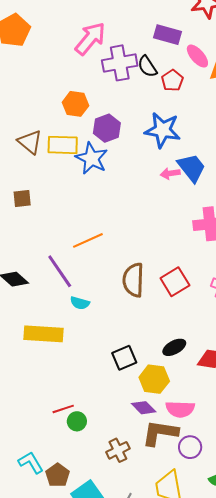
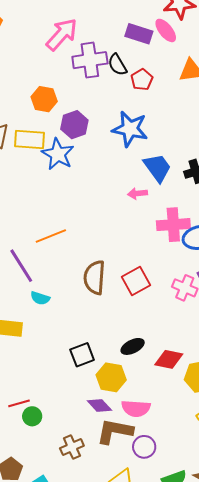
pink ellipse: (197, 56) -> (166, 30), moved
pink arrow: (170, 173) -> (138, 193), moved

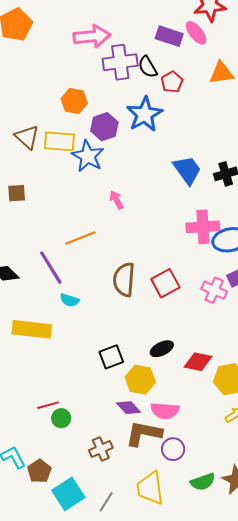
pink arrow: (62, 34) -> (92, 36), turned 42
blue star: (130, 129) -> (145, 114), moved, turned 30
pink arrow: (138, 193) -> (116, 200), moved, turned 66

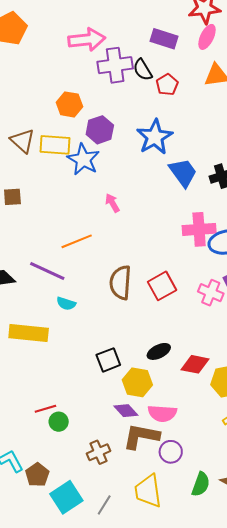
pink ellipse: (196, 33) -> (207, 37), moved, turned 65
blue star: (145, 114) -> (155, 137), moved
purple line: (51, 268) -> (47, 271), turned -33
green semicircle: (203, 482) -> (201, 484), turned -50

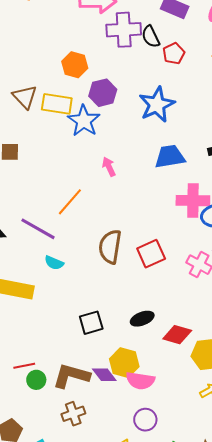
blue trapezoid: (183, 173) -> (170, 157), moved, turned -68
orange line: (77, 241) -> (70, 202), turned -32
yellow hexagon: (137, 382) -> (124, 363), moved
brown L-shape: (141, 436) -> (71, 376), moved

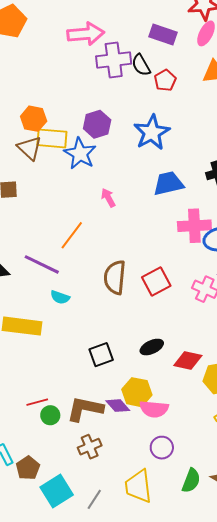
orange hexagon: (75, 65) -> (34, 119), moved
brown triangle: (25, 97) -> (30, 148), moved

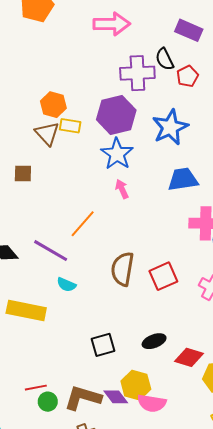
purple cross: (114, 60) -> (137, 73), moved
purple hexagon: (97, 124) -> (116, 115), size x1.4
yellow rectangle: (52, 138) -> (70, 126), size x0.7
blue star: (80, 154) -> (117, 154), moved

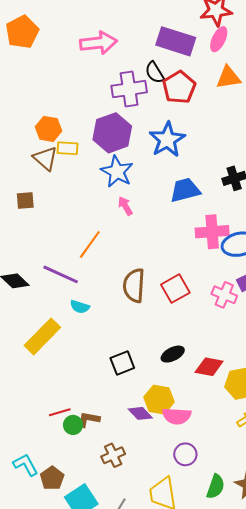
purple rectangle: (189, 30) -> (176, 41), size x1.4
red pentagon: (187, 76) -> (179, 87), size x1.5
yellow rectangle: (26, 310) -> (42, 336), turned -51
brown L-shape: (83, 398) -> (89, 419), moved, size x0.6

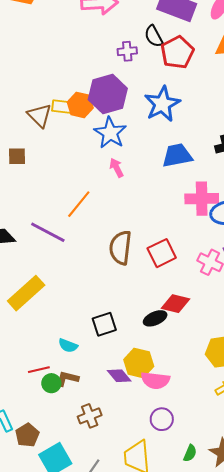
purple cross: (129, 89) -> (127, 51), size x0.6
orange hexagon: (49, 129) -> (80, 105), moved
cyan semicircle: (80, 307) -> (68, 346), moved
red diamond: (209, 367) -> (176, 304), moved
green semicircle: (216, 487) -> (190, 453), size x0.7

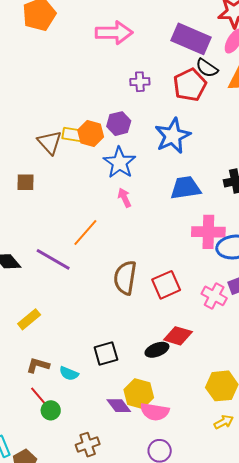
black semicircle: (154, 36) -> (207, 68), moved, turned -30
purple hexagon: (108, 94) -> (119, 124), size x0.6
yellow rectangle: (26, 293) -> (29, 319), size x0.6
red line: (39, 370) -> (39, 396), turned 60
brown L-shape: (67, 379) -> (38, 365), moved

